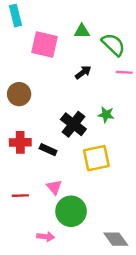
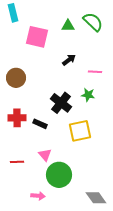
green semicircle: (113, 45) -> (93, 22), moved
pink line: (124, 72) -> (95, 72), moved

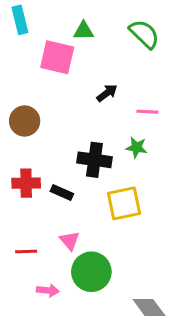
green triangle: (68, 26) -> (84, 31), moved
black cross: (61, 103) -> (94, 160), turned -30
pink arrow: (38, 196) -> (48, 290), moved

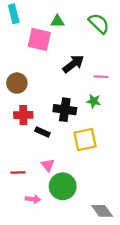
black arrow: (107, 93) -> (73, 64), size x1.5
red cross: (26, 183) -> (23, 115), moved

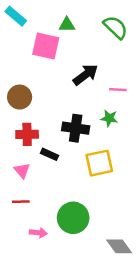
cyan rectangle: (14, 14) -> (16, 16), turned -36
pink triangle: (48, 165) -> (22, 170), moved

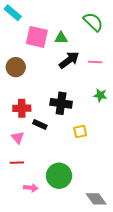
green triangle: (67, 25) -> (61, 38), moved
pink line: (118, 90) -> (95, 62), moved
brown circle: (20, 97) -> (16, 67), moved
green star: (109, 118) -> (100, 95), moved
yellow square: (99, 163) -> (80, 131), size x0.6

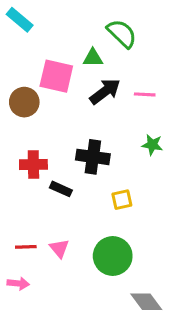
green semicircle: (93, 22) -> (122, 33), moved
pink square: (37, 37) -> (56, 76), moved
pink triangle: (18, 138) -> (59, 248), moved
green circle: (59, 176) -> (113, 256), moved
pink arrow: (31, 188) -> (18, 283), moved

